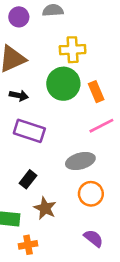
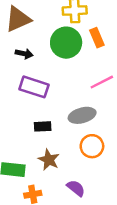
orange rectangle: (96, 92) -> (97, 38), moved
black rectangle: (28, 179) -> (43, 126), moved, turned 49
purple semicircle: (93, 238) -> (76, 188), moved

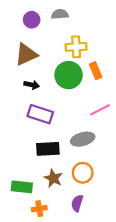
black rectangle: (43, 126) -> (48, 149), size x1.5
orange circle: (92, 146) -> (83, 173), moved
purple semicircle: (76, 188) -> (77, 203), turned -112

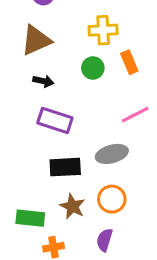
green circle: (69, 75) -> (93, 68), size x0.6

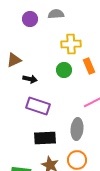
brown triangle: (36, 40) -> (14, 60), moved, size x0.7
gray ellipse: (112, 154) -> (77, 129), turned -70

